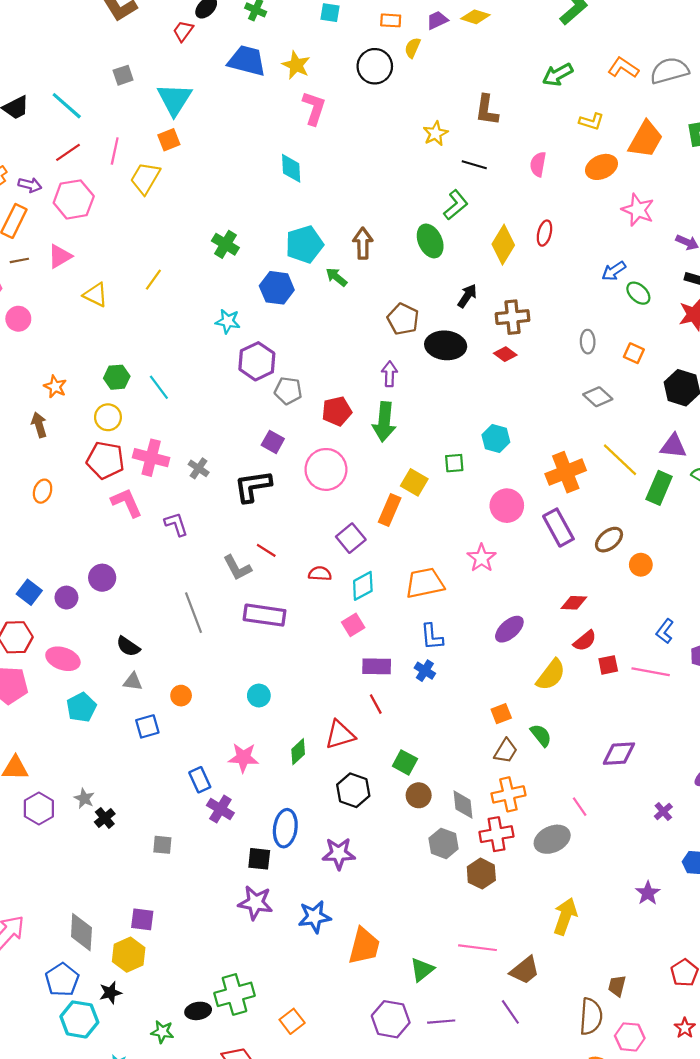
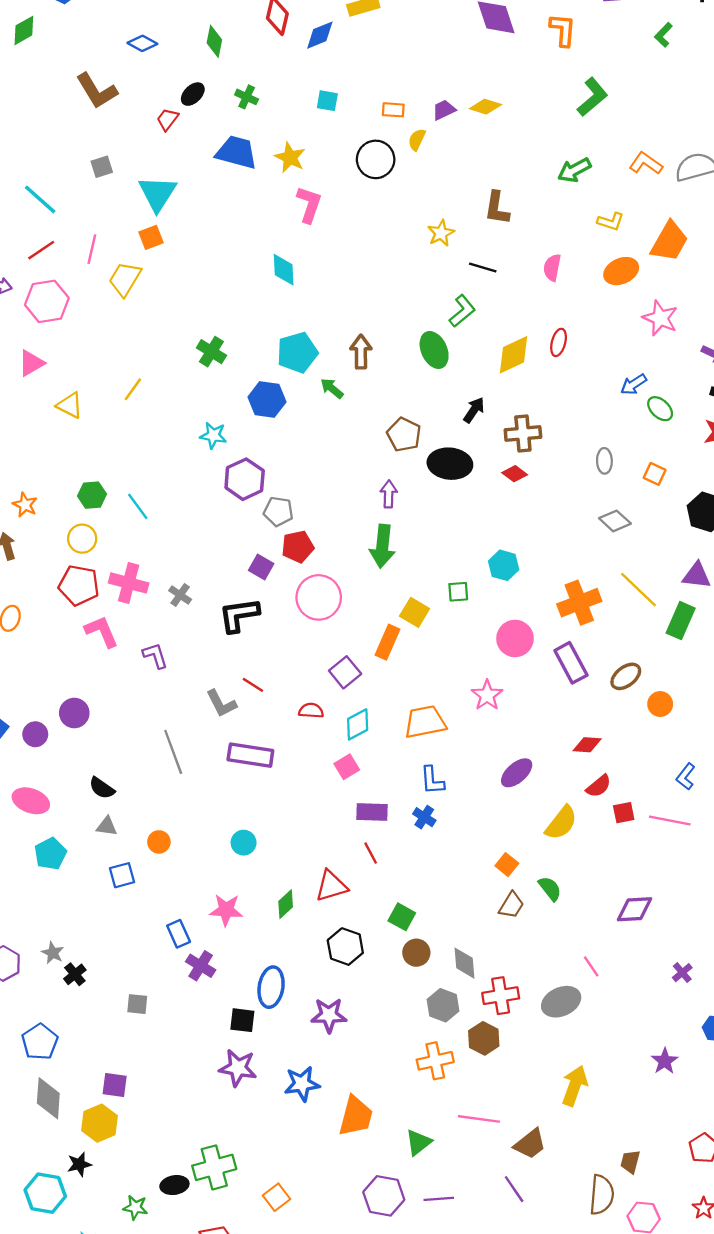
yellow diamond: (503, 245) -> (514, 355), turned 33
red pentagon: (337, 411) -> (298, 547), moved
orange square: (501, 714) -> (507, 865), turned -30
orange cross: (508, 794) -> (435, 1061), moved
blue pentagon: (62, 980) -> (40, 1042), moved

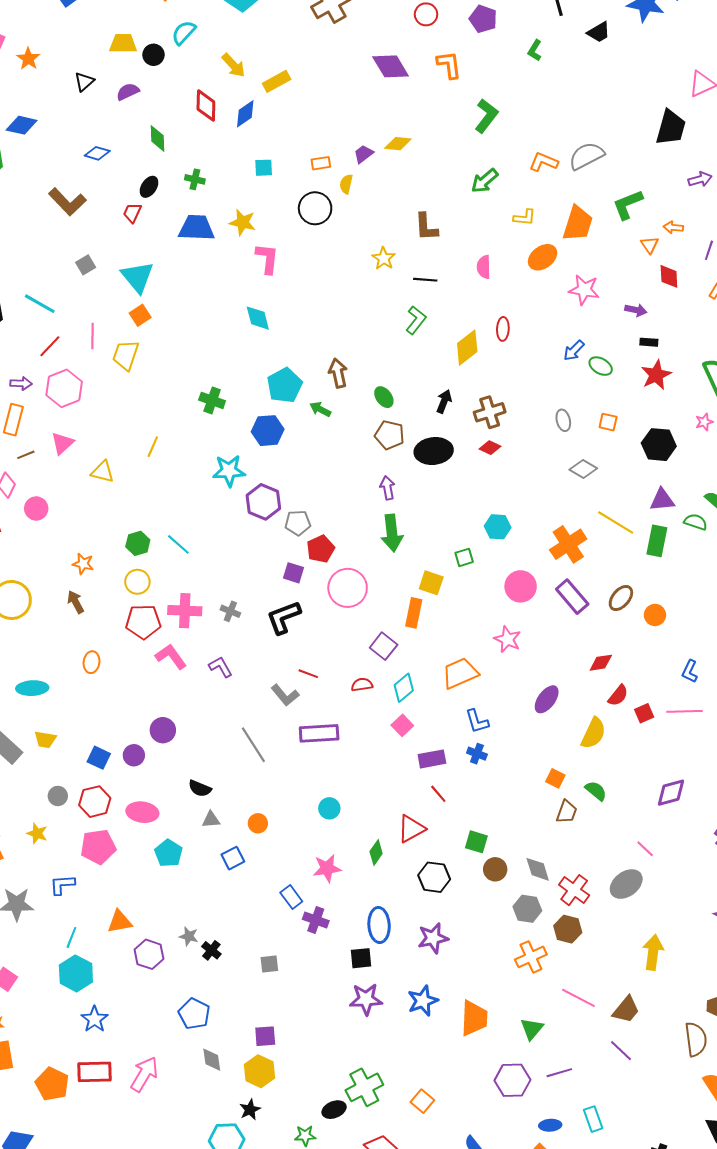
green ellipse: (434, 350) -> (384, 397), moved, size x0.7
cyan star: (213, 435) -> (229, 471), size x1.4
red cross: (501, 996) -> (574, 890), turned -32
gray diamond: (48, 1098) -> (212, 1060), size x0.7
pink line: (479, 1119) -> (578, 998), turned 32

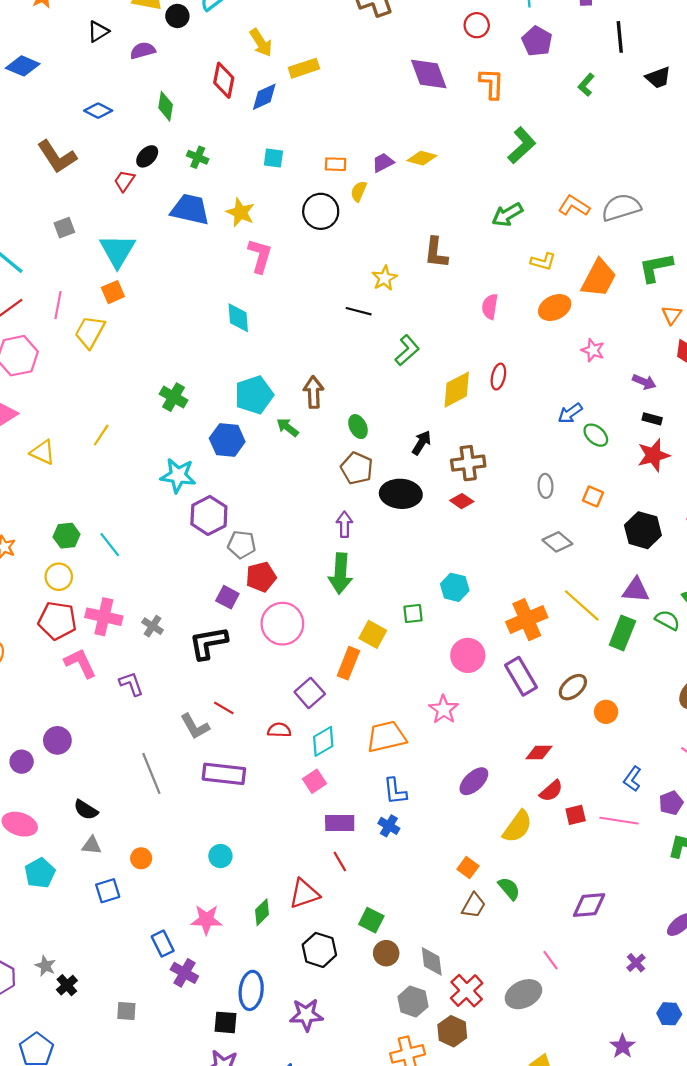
black line: (425, 280) -> (359, 311), moved
pink star: (584, 290) -> (593, 350), size x0.7

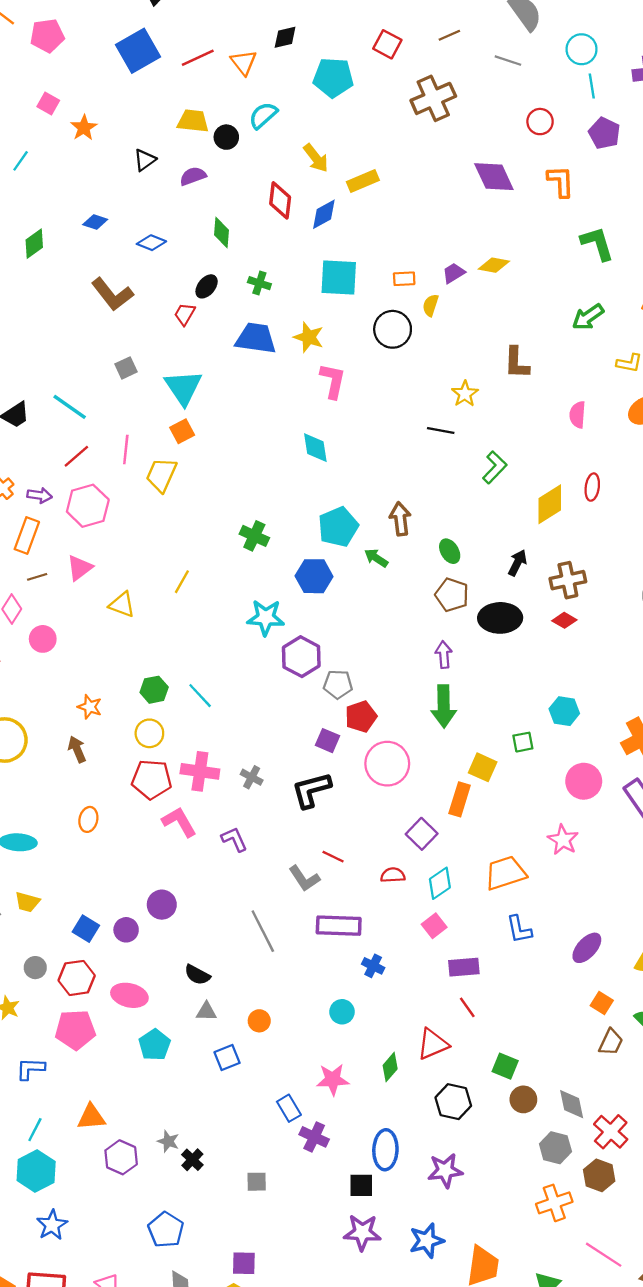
blue diamond: (23, 66) -> (95, 222), moved, size x0.7
green L-shape: (522, 145) -> (597, 243), turned -60
cyan square: (273, 158) -> (339, 277), size x1.8
purple ellipse: (474, 781) -> (587, 948), moved
blue cross: (389, 826) -> (373, 966), moved

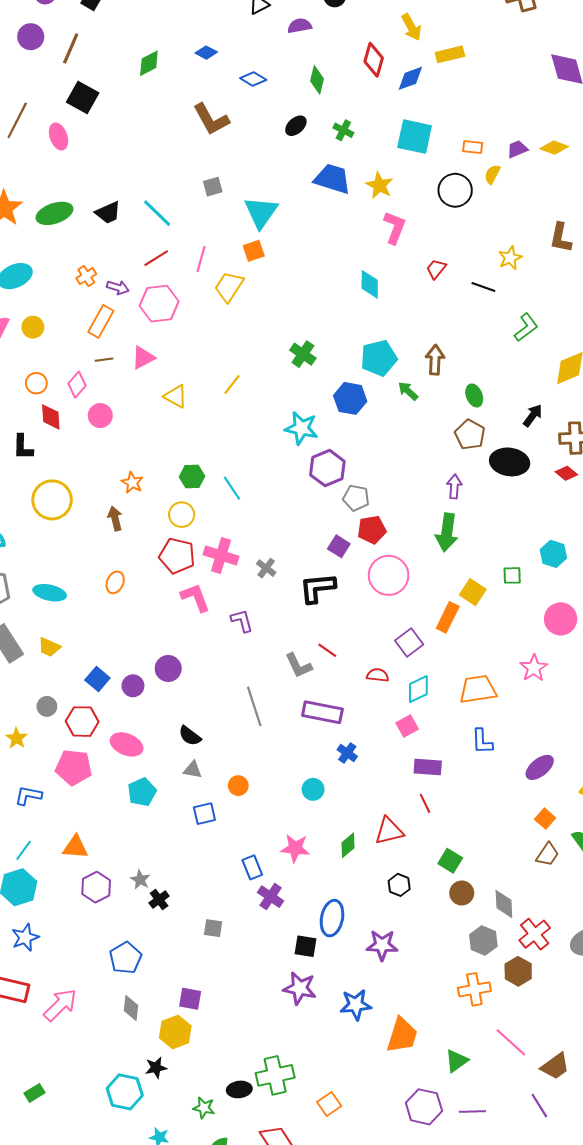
red trapezoid: (185, 314) -> (436, 269), moved
black hexagon: (453, 1102) -> (399, 885), size x0.7

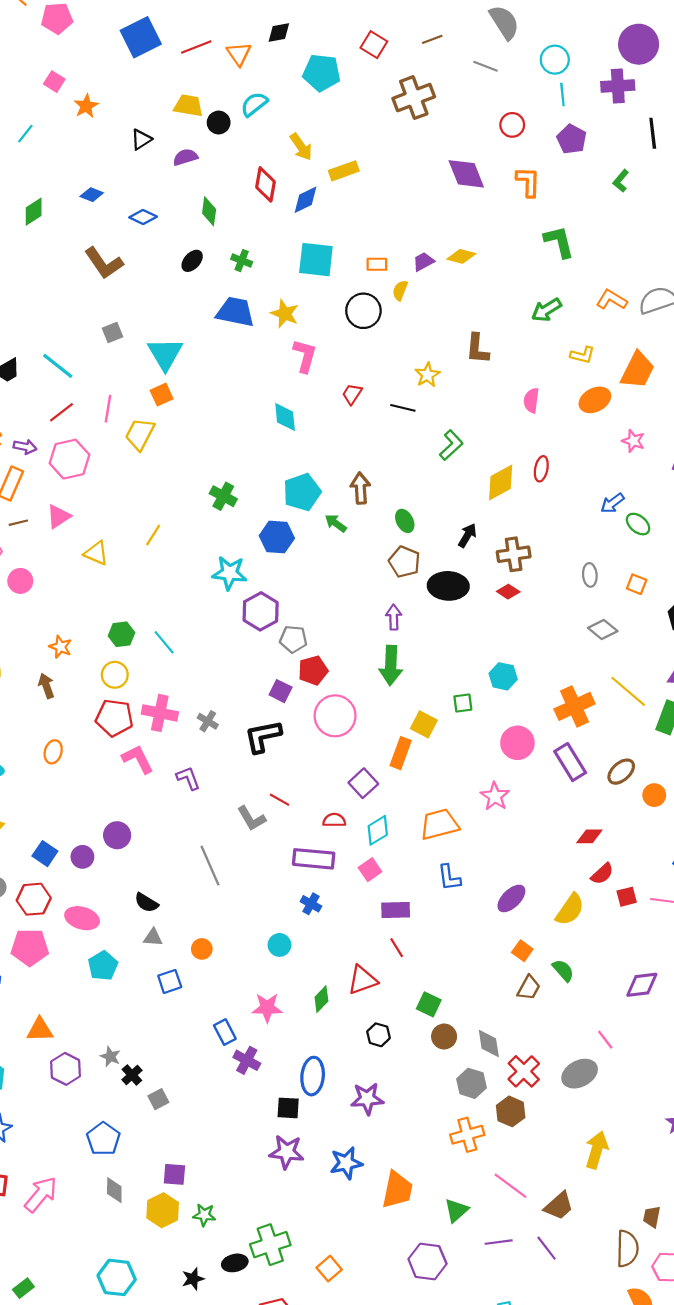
purple rectangle: (322, 712) -> (314, 859), moved
gray square: (213, 928) -> (158, 1099), moved, turned -30
black star: (156, 1068) -> (193, 1279), moved
green star: (204, 1108) -> (204, 1215), moved
purple line: (472, 1112) -> (499, 1242), moved

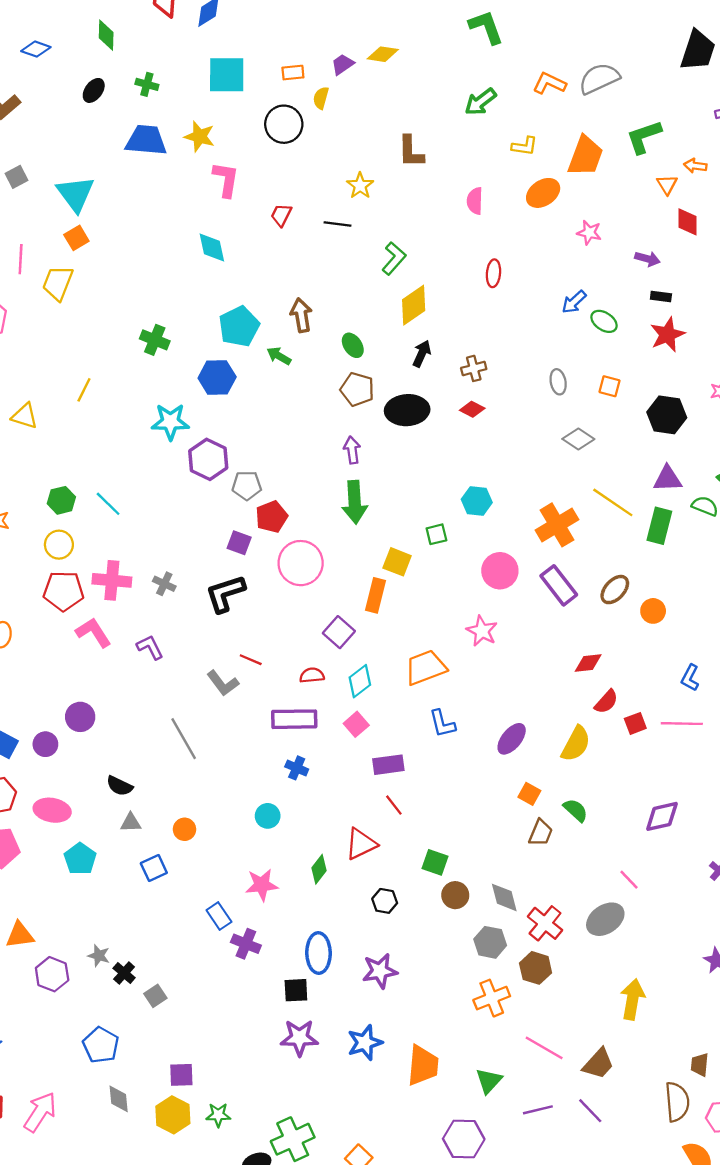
yellow diamond: (501, 483) -> (414, 305), moved
brown cross: (514, 554) -> (474, 368), size x0.7

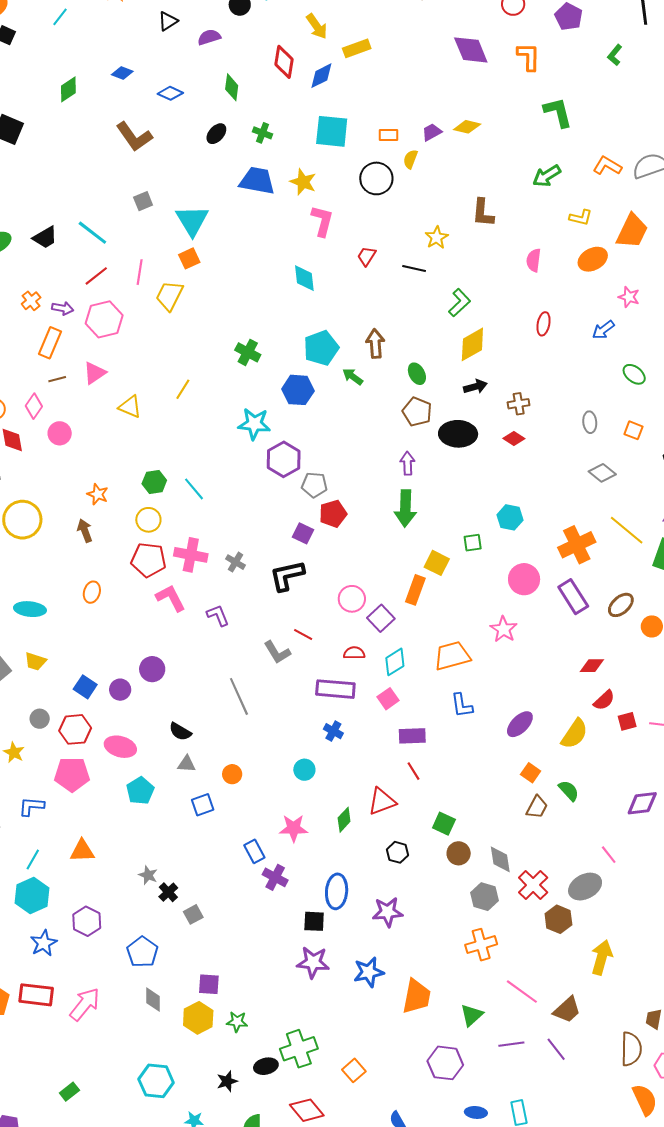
blue arrow: (574, 302) -> (603, 330), moved
black arrow: (422, 354) -> (475, 387), turned 45
pink circle: (301, 563) -> (352, 599), moved, size x0.7
brown hexagon: (536, 968) -> (558, 919), moved
purple hexagon: (52, 974) -> (87, 921), moved

